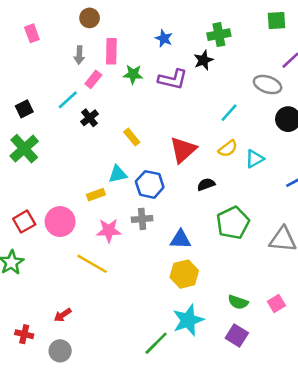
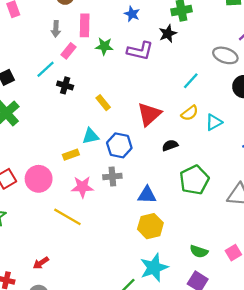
black cross: (90, 118) -> (65, 85), turned -35

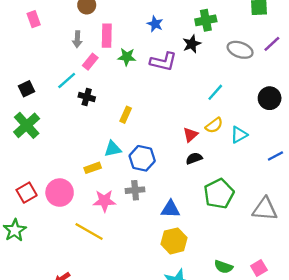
gray ellipse: (225, 55) -> (240, 50), moved
yellow rectangle: (103, 103) -> (126, 115), turned 63
red triangle: (149, 114) -> (191, 135), moved, size x0.6

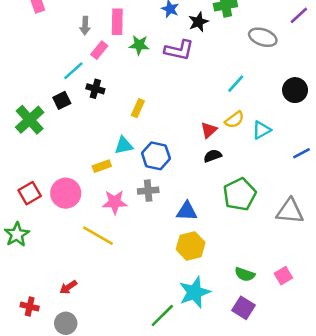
black star: (192, 44) -> (198, 22), moved
purple line: (272, 44) -> (299, 15), moved
black square: (27, 89) -> (62, 100), moved

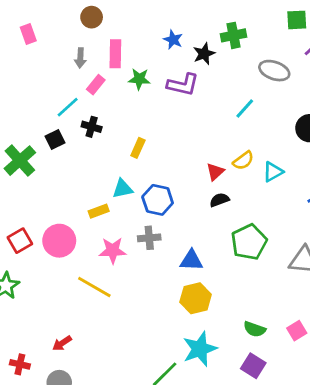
cyan line: (236, 84) -> (245, 109), moved

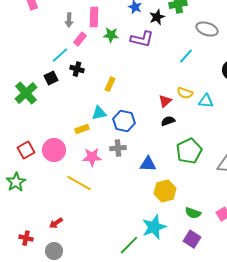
yellow semicircle: (243, 161) -> (185, 93), turned 56
cyan triangle: (273, 172) -> (206, 101), turned 35
yellow hexagon: (196, 298) -> (165, 191), moved

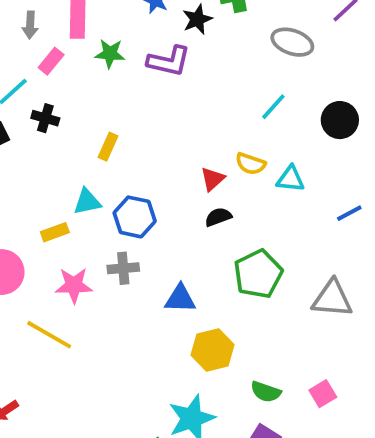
cyan line: (186, 56) -> (273, 107), moved

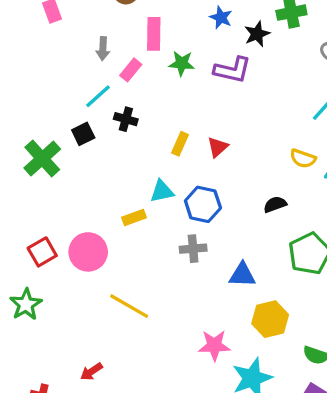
gray arrow: (30, 25) -> (103, 49), moved
red triangle: (213, 179) -> (218, 147), moved
pink star: (74, 285) -> (214, 345), moved

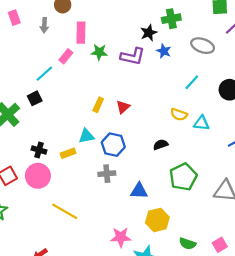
blue star: (221, 17) -> (164, 51), moved
gray arrow: (103, 49) -> (44, 25), moved
black cross: (126, 119) -> (39, 150), moved

